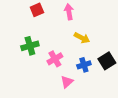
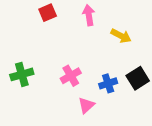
yellow arrow: (82, 38) -> (121, 36), moved
green cross: (30, 46) -> (22, 74), moved

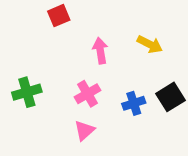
pink arrow: (89, 15) -> (100, 51), moved
pink triangle: (86, 105) -> (84, 130), moved

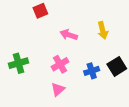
yellow arrow: (150, 44) -> (103, 30), turned 49
pink arrow: (100, 51) -> (69, 35), turned -63

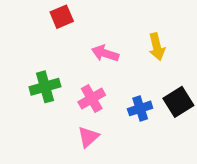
green cross: (19, 63) -> (45, 87), moved

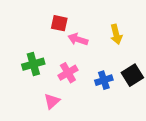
red square: (62, 17) -> (59, 23), moved, turned 35
pink triangle: (88, 137) -> (52, 101), moved

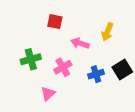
yellow arrow: (116, 34) -> (107, 32), turned 36
pink arrow: (78, 39) -> (80, 43), moved

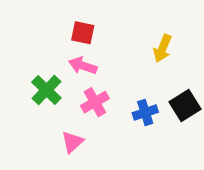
pink arrow: (80, 43) -> (83, 66), moved
green cross: (31, 59) -> (46, 90), turned -30

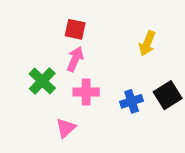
pink arrow: (83, 66) -> (75, 59), turned 95
pink cross: (95, 102) -> (86, 92), turned 30

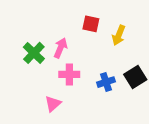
red square: (75, 29) -> (91, 24), moved
green cross: (42, 81) -> (34, 53), moved

